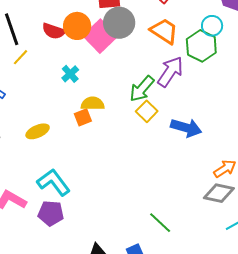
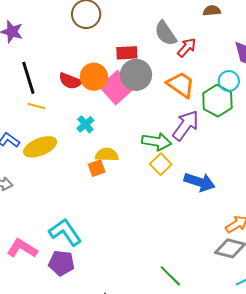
yellow line: (21, 57) -> (36, 106), turned 60
green arrow: (142, 89) -> (157, 142), turned -124
yellow ellipse: (38, 131) -> (40, 147), moved, size x1.4

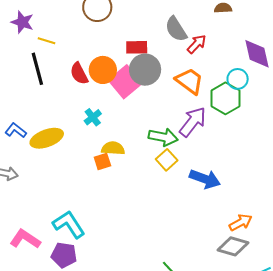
red semicircle: (70, 81) -> (79, 73), turned 40
yellow line: (36, 106) -> (46, 41), moved

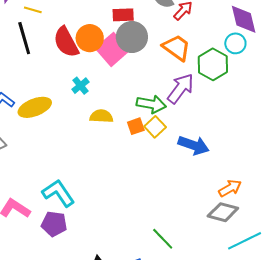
red semicircle: (79, 73) -> (66, 42), size x1.4
cyan circle: (238, 79) -> (235, 43), moved
orange square: (102, 162) -> (136, 126), moved

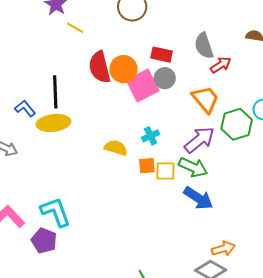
gray circle: (132, 37) -> (165, 78), size x0.7
black line: (24, 38) -> (55, 92), moved
cyan cross: (80, 86) -> (151, 136), moved
green arrow: (151, 104) -> (193, 167), moved
yellow square: (155, 127) -> (165, 171), turned 30

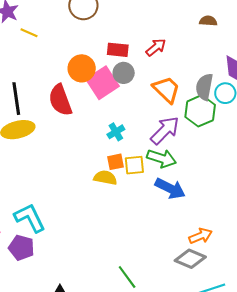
gray semicircle: (204, 46) -> (204, 87), moved, turned 36
red arrow: (221, 65) -> (156, 47), moved
red semicircle: (100, 67) -> (60, 100), moved
yellow semicircle: (116, 148) -> (105, 178), moved

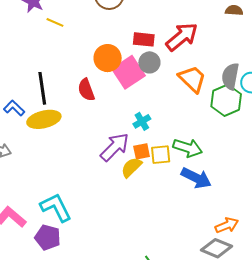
red arrow: (156, 47) -> (182, 37), size x1.6
red semicircle: (60, 100) -> (86, 90), size x0.7
purple arrow: (165, 130) -> (115, 147), moved
yellow semicircle: (105, 178) -> (131, 167), turned -55

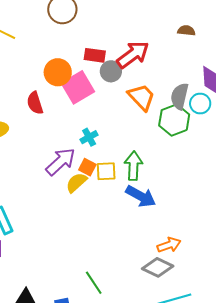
gray circle: (149, 62) -> (111, 71), moved
green arrow: (188, 148) -> (133, 166), turned -108
orange square: (142, 151) -> (87, 167), turned 36

